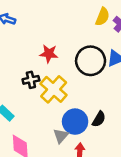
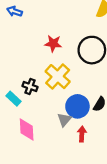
black cross: (31, 80) -> (30, 86), moved, turned 32

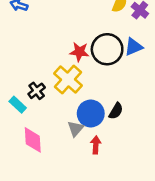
red star: (53, 43) -> (79, 52), moved
black cross: (30, 86) -> (37, 91), turned 32

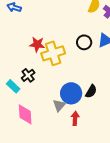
black circle: (107, 49) -> (84, 42), size x0.6
red star: (79, 52) -> (37, 44), moved
yellow cross: (68, 79) -> (53, 53), moved, turned 30

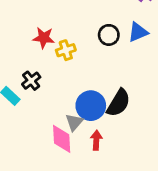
yellow cross: (53, 53) -> (66, 50), size x0.6
black semicircle: (91, 91) -> (118, 103), size x1.5
pink diamond: (25, 114) -> (62, 139), moved

